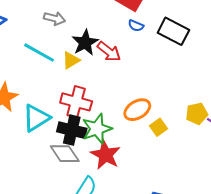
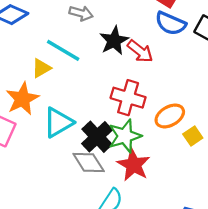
blue semicircle: (136, 26) -> (171, 23), size x1.8
yellow triangle: (71, 60) -> (41, 68), moved
red cross: (76, 102) -> (128, 98), moved
black cross: (72, 130) -> (97, 137), turned 32

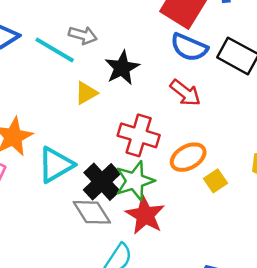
cyan line: (63, 50) -> (55, 50), moved
red arrow: (140, 51) -> (185, 93), moved
yellow triangle: (41, 68) -> (86, 93), moved

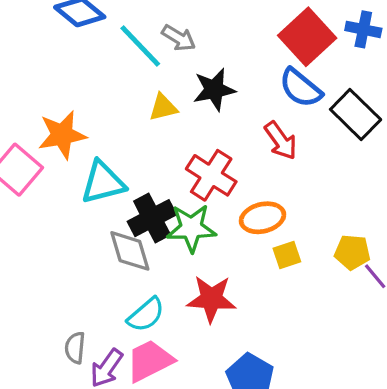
red star: (145, 215) -> (211, 299), moved, turned 30

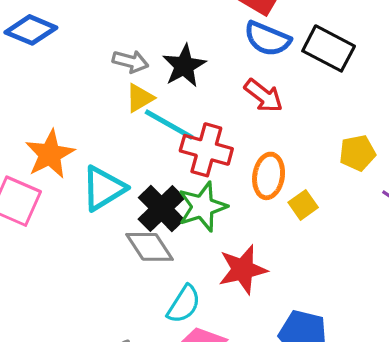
gray arrow: (179, 38) -> (130, 61), moved
cyan line: (140, 46) -> (169, 125), moved
orange ellipse: (263, 218) -> (269, 176), turned -51
yellow pentagon: (352, 252) -> (357, 153), moved

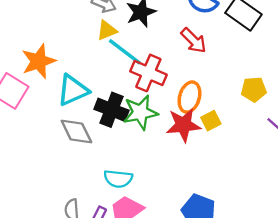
black cross: (161, 209) -> (111, 110), turned -32
gray diamond: (150, 247) -> (76, 132), moved
red star: (243, 270) -> (183, 125), moved
cyan semicircle: (184, 304) -> (118, 179), turned 56

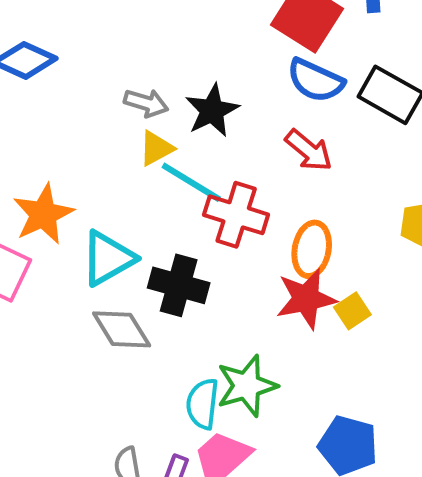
green star: (140, 112) -> (247, 386), moved
yellow square: (211, 121) -> (352, 311), moved
cyan semicircle: (118, 179) -> (202, 404), turned 96

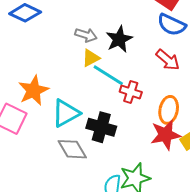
red cross: (236, 215) -> (131, 92), size x0.7

